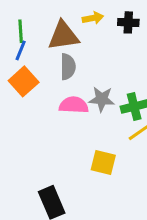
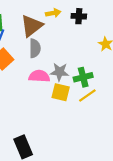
brown triangle: (63, 36) -> (32, 26), turned -30
yellow square: (103, 163) -> (61, 92), moved

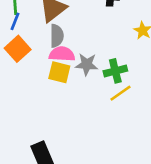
pink semicircle: (39, 76) -> (62, 54), moved
yellow square: (61, 92) -> (59, 72), moved

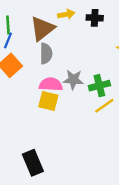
pink semicircle: (62, 54) -> (51, 84), moved
yellow square: (59, 72) -> (48, 101), moved

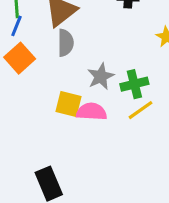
gray star: (73, 80) -> (101, 76), turned -30
pink semicircle: (51, 84) -> (92, 112), moved

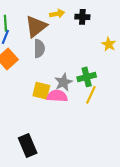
gray star: (101, 76) -> (63, 82), moved
yellow line: (140, 110) -> (91, 95), turned -30

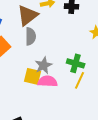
green cross: (87, 77) -> (76, 63), turned 30
gray star: (63, 82) -> (44, 65), moved

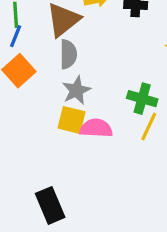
gray star: (44, 65) -> (76, 90), moved

